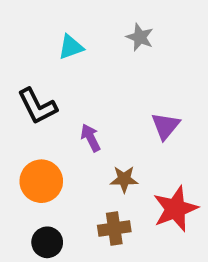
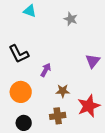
cyan triangle: (71, 47) -> (30, 11), moved, turned 40
purple triangle: (166, 126) -> (93, 61), moved
purple arrow: (91, 138) -> (46, 70), turned 56

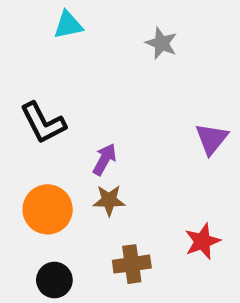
cyan triangle: (30, 11) -> (68, 25), turned -32
brown star: (63, 91) -> (109, 200), moved
red star: (89, 106) -> (202, 241), size x0.7

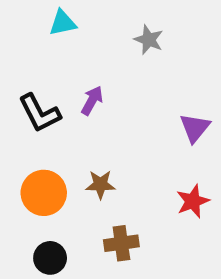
purple arrow: (104, 159) -> (92, 101), moved
red star: (202, 241) -> (193, 201), moved

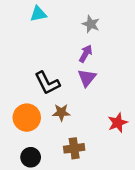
purple arrow: (92, 101) -> (86, 54), moved
black L-shape: (40, 113) -> (47, 83), moved
purple triangle: (195, 128) -> (87, 78), moved

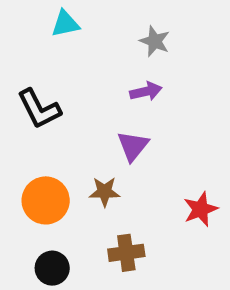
purple arrow: (86, 54) -> (146, 91), turned 48
purple triangle: (87, 78) -> (133, 146), moved
black L-shape: (47, 83) -> (39, 109), moved

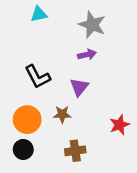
gray star: (155, 41) -> (92, 25), size x1.5
black L-shape: (39, 109) -> (38, 77), moved
black circle: (52, 268) -> (23, 149), moved

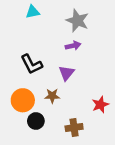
black circle: (23, 149) -> (36, 121), moved
brown cross: (75, 151) -> (74, 128), moved

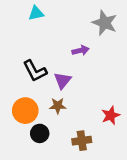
gray star: (77, 21) -> (105, 23), moved
purple triangle: (66, 73) -> (63, 81), moved

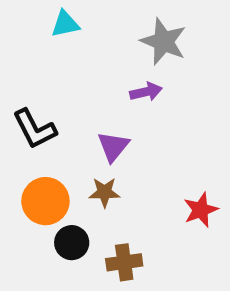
gray star: (105, 23) -> (163, 42), moved
black L-shape: (35, 71) -> (35, 129), moved
brown cross: (82, 141) -> (124, 262), moved

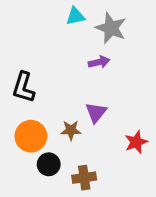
cyan triangle: (65, 24) -> (75, 16), moved
black L-shape: (35, 129) -> (23, 87), turned 44
purple triangle: (113, 146) -> (96, 112), moved

